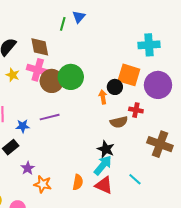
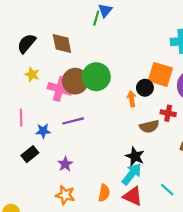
green line: (63, 24) -> (96, 18), moved
pink cross: (38, 70) -> (60, 89), moved
purple star: (28, 168) -> (65, 164), moved

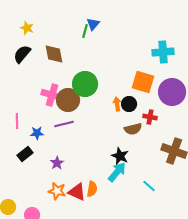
yellow star: (32, 74) -> (27, 28), moved
brown circle: (75, 81) -> (68, 100), moved
black circle: (145, 88) -> (129, 104), moved
red triangle: (133, 196) -> (77, 192), moved

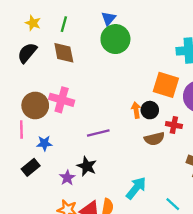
green line: (85, 31) -> (64, 24), moved
green circle: (85, 84) -> (115, 39), moved
brown circle: (68, 100) -> (35, 105), moved
purple line: (64, 124) -> (98, 133), moved
black star: (120, 156) -> (87, 166), moved

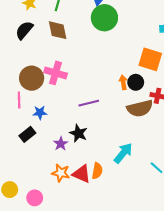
brown semicircle: (154, 139) -> (140, 108), size x1.4

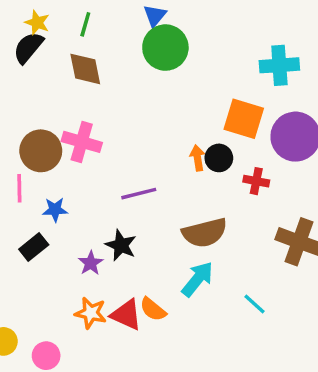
black semicircle: (24, 30) -> (28, 48), moved
brown semicircle: (140, 108) -> (205, 233), moved
orange semicircle: (97, 171) -> (153, 309), turned 119

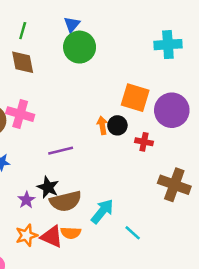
cyan cross: (279, 65) -> (168, 45), moved
brown semicircle: (205, 233) -> (66, 201), moved
cyan line: (254, 304) -> (133, 233), moved
orange semicircle: (153, 309) -> (71, 233), turned -36
orange star: (91, 313) -> (26, 235), turned -30

